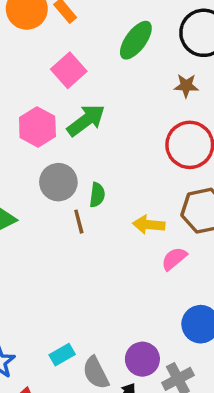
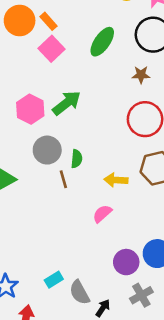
pink square: (69, 70) -> (51, 49), moved
pink semicircle: (174, 259) -> (102, 214), moved
purple circle: (142, 359) -> (126, 262), moved

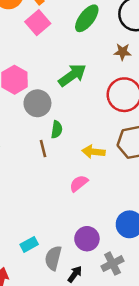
green arrow: (67, 103) -> (72, 75), moved
gray circle: (47, 150) -> (37, 103), moved
purple circle: (126, 262) -> (87, 239), moved
gray semicircle: (79, 292) -> (53, 258), turned 40

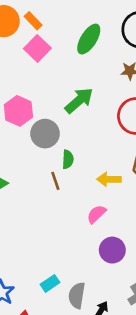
purple circle: (87, 239) -> (112, 250), moved

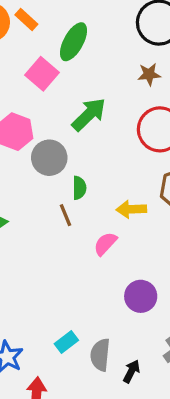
green ellipse: (89, 39) -> (74, 42), moved
pink square: (37, 48) -> (42, 74), moved
pink semicircle: (96, 214) -> (105, 244), moved

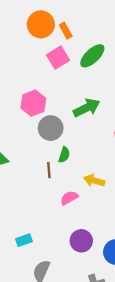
pink square: (42, 74) -> (58, 58), moved
cyan rectangle: (66, 342) -> (24, 240), moved

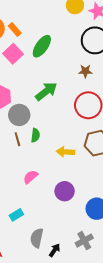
brown line: (49, 170) -> (17, 139), moved
pink semicircle: (69, 198) -> (31, 177), moved
purple circle: (81, 241) -> (65, 191), moved

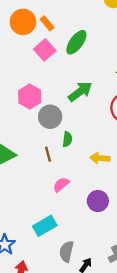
brown line: (17, 139) -> (48, 154), moved
cyan rectangle: (16, 215) -> (45, 226), size x1.5

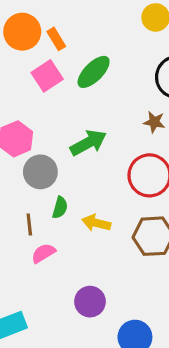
yellow arrow: (100, 158) -> (96, 223), moved
pink semicircle: (61, 185) -> (43, 253), moved

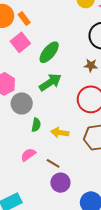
green ellipse: (94, 72) -> (49, 52), moved
brown line: (29, 225) -> (53, 163), moved, turned -48

